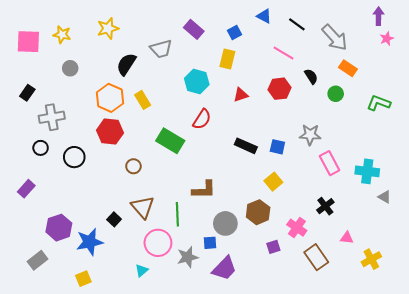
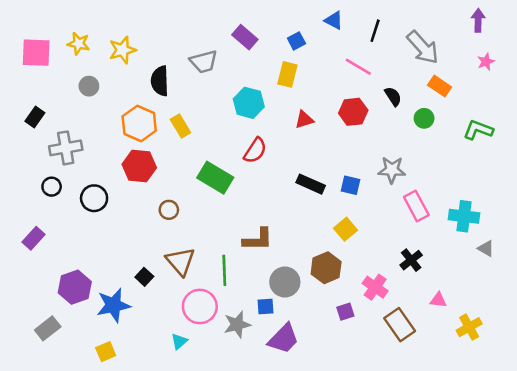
black line: (297, 24) -> (375, 31), turned 72
yellow star: (108, 28) -> (122, 50), moved
pink star: (387, 39) -> (486, 62), moved
black semicircle: (126, 64) -> (160, 81), turned -35

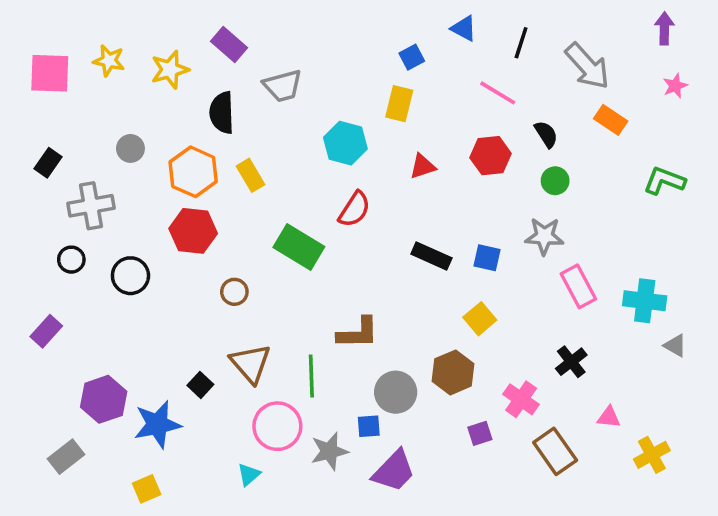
purple rectangle: (245, 37) -> (229, 45), moved
gray circle: (89, 86) -> (130, 148), moved
green circle: (424, 118) -> (555, 181), moved

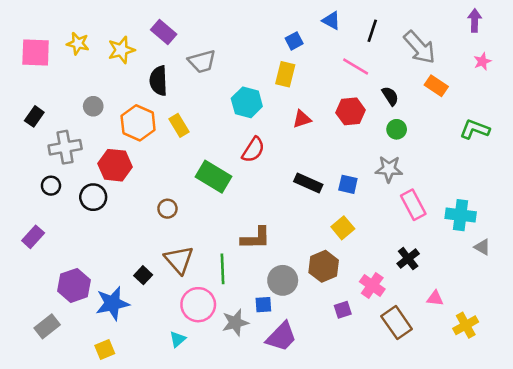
red hexagon: (193, 231) -> (115, 165), moved

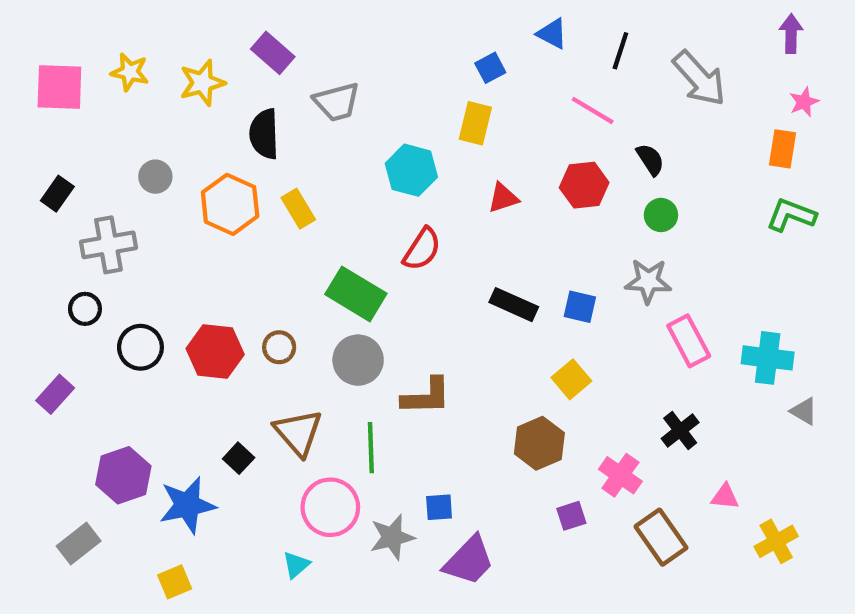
orange rectangle: (436, 86) -> (783, 149), moved, turned 65
red hexagon: (115, 165) -> (215, 352), moved
black circle: (93, 197) -> (140, 347), moved
gray circle: (283, 280) -> (358, 360), moved

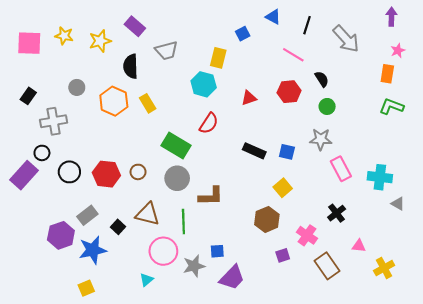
yellow rectangle: (475, 123) -> (218, 58), moved
purple rectangle: (55, 394) -> (24, 175), moved, size x1.5
brown triangle: (298, 433) -> (148, 214), turned -35
gray rectangle: (79, 544) -> (87, 215), moved

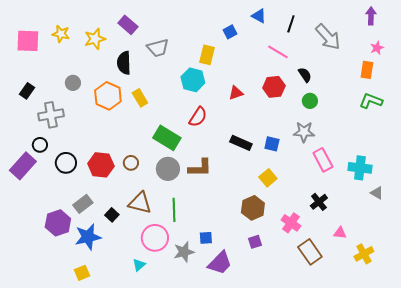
brown L-shape: (211, 196) -> (200, 168), moved
purple square: (283, 255) -> (255, 242), moved

